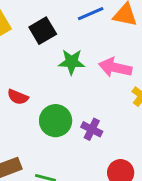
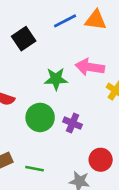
green star: (72, 62) -> (56, 79), moved

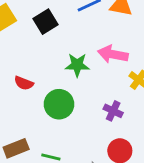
purple cross: (73, 123) -> (113, 111), moved

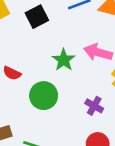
green star: (77, 65) -> (64, 60), turned 30

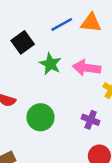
green star: (64, 60) -> (50, 64), moved

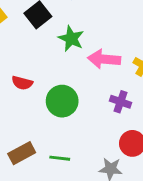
pink arrow: (87, 68) -> (104, 59), moved

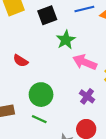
green circle: (62, 101) -> (41, 95), moved
green line: (60, 158) -> (39, 119), moved

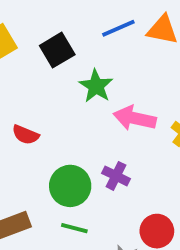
purple cross: (87, 96) -> (116, 176), moved

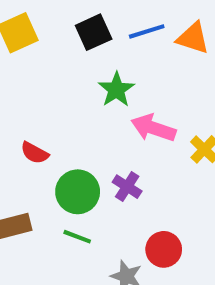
black square: (57, 50) -> (94, 32), moved
red semicircle: (26, 135) -> (35, 153), moved

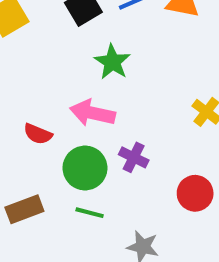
pink arrow: (153, 128) -> (93, 113), moved
red circle: (164, 249) -> (195, 193), moved

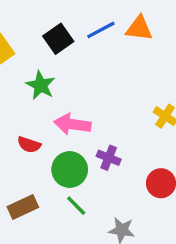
green star: (112, 62) -> (41, 85), moved
green line: (90, 213) -> (76, 206), turned 35

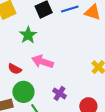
purple cross: (109, 158) -> (60, 93), moved
green circle: (70, 170) -> (23, 92), moved

